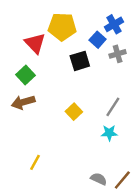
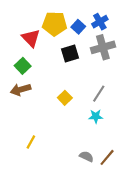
blue square: (98, 40) -> (78, 27), moved
gray cross: (118, 54) -> (103, 47), size x1.6

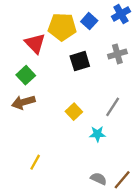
blue cross: (100, 22) -> (121, 14), moved
blue square: (78, 27) -> (89, 21), moved
gray cross: (103, 47) -> (117, 54), size x0.7
cyan star: (96, 116) -> (97, 134), moved

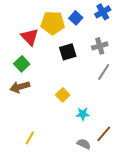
gray line: (113, 107) -> (104, 72), moved
gray semicircle: (99, 179) -> (84, 144), moved
brown line: (122, 180) -> (104, 134), moved

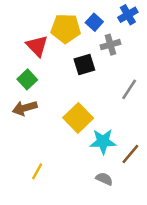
gray cross: (100, 46) -> (110, 45), moved
yellow square: (63, 95) -> (78, 118), size x1.6
cyan star: (83, 114) -> (103, 142), size x1.5
brown line: (104, 134) -> (130, 154), moved

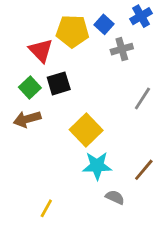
black square: (84, 64) -> (59, 83), moved
cyan star: (103, 142) -> (97, 166), moved
yellow line: (37, 171) -> (46, 208), moved

